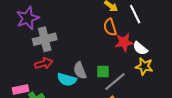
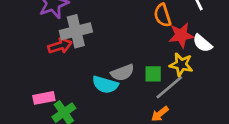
red arrow: (44, 63) -> (60, 46), moved
yellow star: (144, 66) -> (181, 65), moved
gray semicircle: (80, 70) -> (123, 73), turned -90

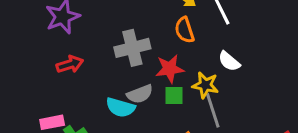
gray cross: (76, 31) -> (132, 48), moved
red star: (181, 35) -> (170, 69), moved
gray line: (169, 87) -> (213, 110), moved, turned -68

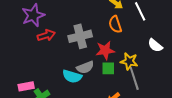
white semicircle: (229, 61) -> (155, 45), moved
red arrow: (70, 64) -> (46, 35), moved

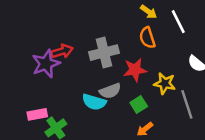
purple star: (33, 15) -> (46, 64), moved
green square: (108, 68) -> (139, 104), moved, turned -32
gray line: (134, 78) -> (187, 104), moved

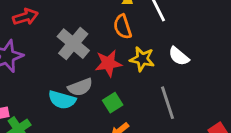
red arrow: (62, 51) -> (25, 17), moved
gray cross: (104, 53) -> (73, 44), turned -36
yellow star: (165, 83) -> (142, 59), moved

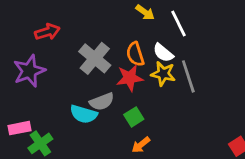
orange semicircle: (122, 27) -> (135, 54), moved
white semicircle: (179, 56) -> (163, 53), moved
gray line: (167, 103) -> (188, 76), moved

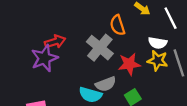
red arrow: (47, 32) -> (55, 42), moved
white semicircle: (163, 53) -> (158, 43), turned -30
orange semicircle: (135, 54) -> (118, 25), moved

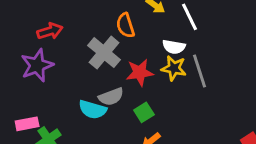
red arrow: (55, 42) -> (50, 31), moved

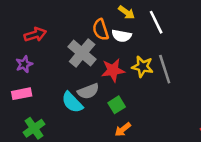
white semicircle: (174, 47) -> (122, 36), moved
purple star: (37, 65) -> (24, 64), size x0.6
cyan semicircle: (93, 110) -> (72, 102), turned 30
pink rectangle: (27, 124) -> (22, 94), moved

